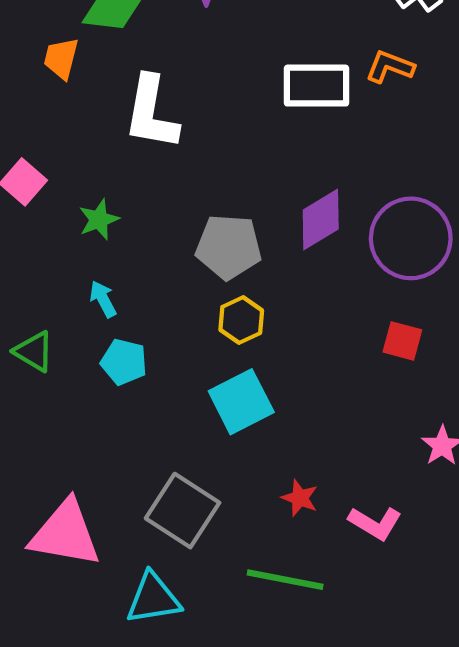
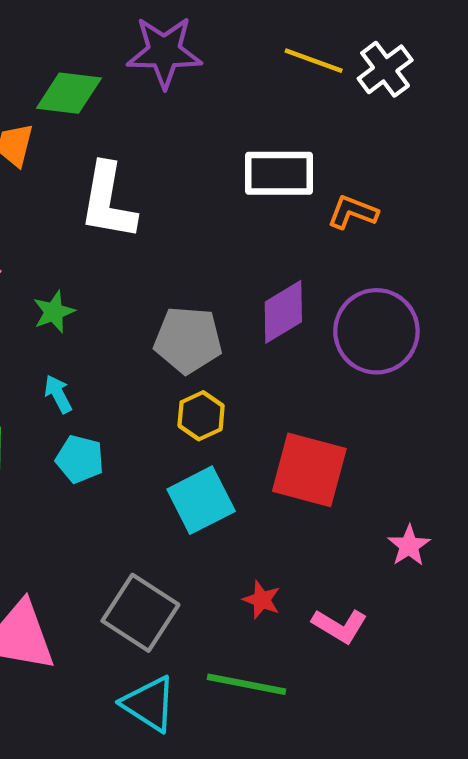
orange L-shape: (390, 67) -> (353, 212), moved
red square: (402, 341) -> (309, 470), moved, size x1.8
cyan triangle: (153, 598) -> (149, 704), moved, turned 42

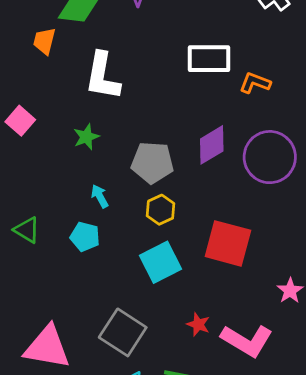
green star: (54, 312) -> (86, 137), moved
cyan arrow: (58, 394) -> (100, 196), moved
pink L-shape: (340, 626) -> (247, 341), size x1.5

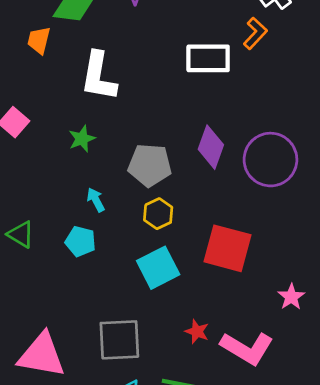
orange L-shape: (255, 83) -> (255, 33), moved, turned 112
purple diamond: (212, 145) -> (211, 147), turned -39
gray square: (123, 332) -> (119, 340), turned -36

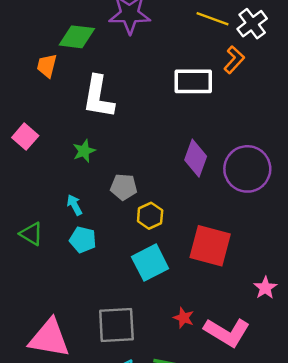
gray pentagon: (150, 165) -> (124, 187), moved, size x0.7
cyan arrow: (96, 200) -> (74, 205), moved

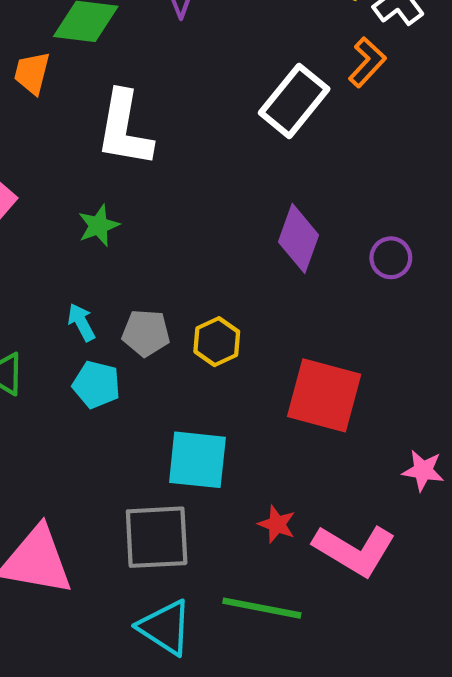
white rectangle: (193, 81) -> (294, 101), turned -51
purple circle: (247, 169) -> (391, 258), size x0.5
gray pentagon: (124, 187) -> (146, 333), moved
cyan square: (150, 263) -> (197, 460), moved, turned 33
pink star: (265, 288) -> (423, 471), turned -30

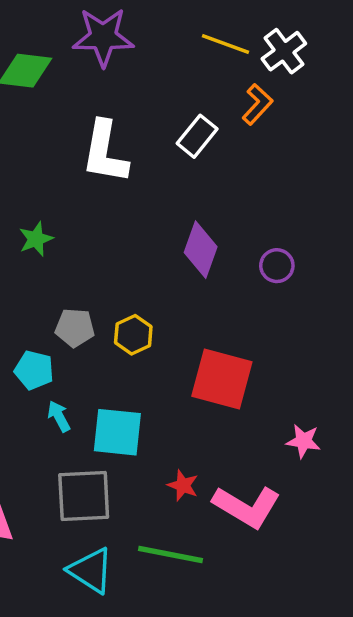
white rectangle: (294, 101) -> (197, 136), size x0.7
white L-shape: (124, 129) -> (105, 152), moved
cyan arrow: (81, 322) -> (59, 416), moved

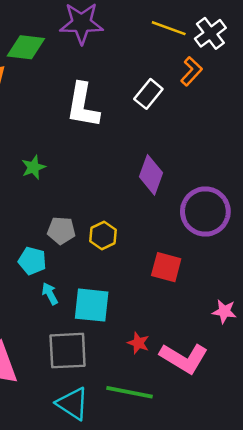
purple circle: (277, 266) -> (205, 211), moved, size x2.0
red square: (222, 379) -> (166, 267), size x0.7

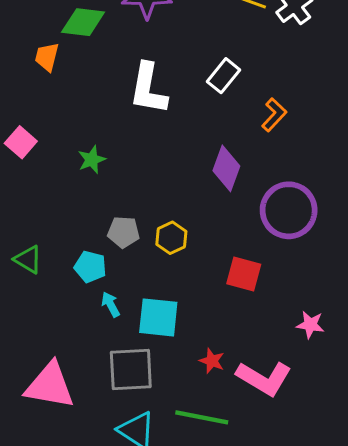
orange L-shape: (191, 71) -> (274, 115), moved

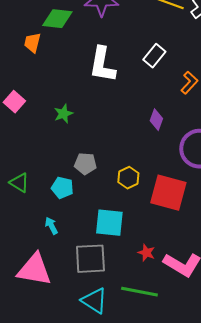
purple diamond: (226, 168) -> (156, 120), size x0.7
yellow hexagon: (171, 238) -> (128, 178), moved
red square: (244, 274) -> (168, 193), size x1.5
cyan arrow: (111, 304) -> (51, 226), moved

